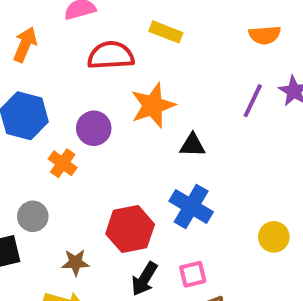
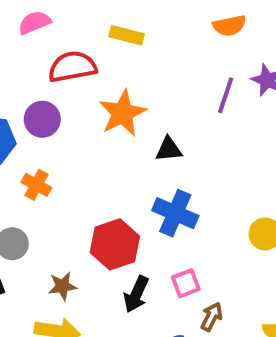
purple circle: (94, 128) -> (42, 119), moved

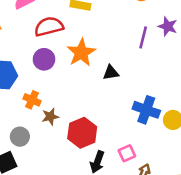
purple circle: (42, 119) -> (44, 59), moved
blue cross: (175, 213) -> (146, 110), moved
brown star: (62, 286) -> (50, 117), moved

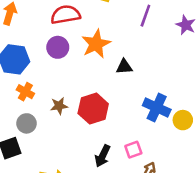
purple line: (143, 37) -> (145, 16), moved
orange cross: (32, 100) -> (25, 92), moved
red hexagon: (82, 133) -> (93, 109), moved

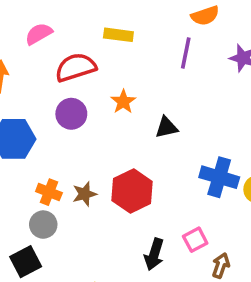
orange star: (96, 44) -> (123, 102), size x0.6
orange cross: (25, 92) -> (49, 192), moved

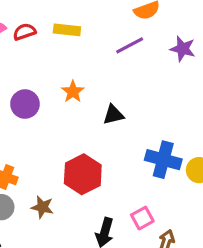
purple line: (186, 53) -> (130, 45), turned 52
red semicircle: (76, 67) -> (24, 32), moved, size x0.6
brown star: (85, 194) -> (42, 207), moved, turned 30

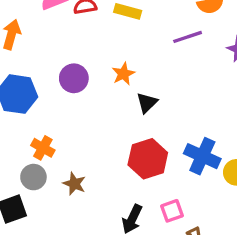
black triangle: (113, 115) -> (147, 103), moved, turned -40
red hexagon: (83, 174) -> (148, 159), moved

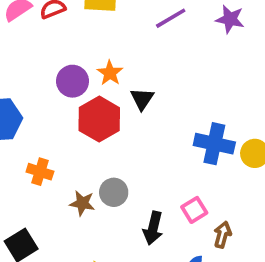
purple circle: (74, 78) -> (73, 81), moved
red hexagon: (148, 159) -> (99, 119), moved
gray circle: (33, 177) -> (114, 192), moved

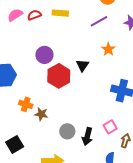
orange star: (110, 73) -> (108, 49), moved
gray circle: (114, 192) -> (67, 131), moved
brown star: (82, 203) -> (41, 114), moved

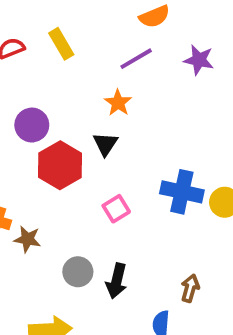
yellow rectangle: (60, 13) -> (61, 44), turned 56
orange star: (108, 49) -> (118, 103), moved
pink square: (110, 127) -> (116, 209), moved

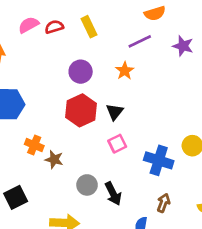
purple circle: (32, 125) -> (81, 72), moved
black triangle: (105, 144) -> (115, 112), moved
blue cross: (182, 192) -> (159, 160), moved
black arrow: (117, 281) -> (113, 194), turned -45

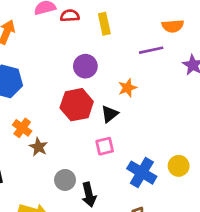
orange star: (125, 71) -> (127, 88), moved

